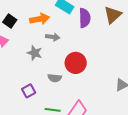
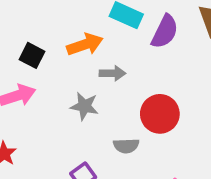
purple semicircle: (85, 18) -> (165, 32), turned 36

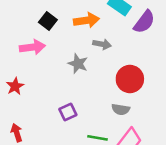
gray semicircle: (126, 146) -> (121, 109), moved

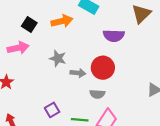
purple semicircle: (144, 22) -> (114, 36), moved, turned 60
gray arrow: (102, 44) -> (78, 73), moved
purple square: (68, 112) -> (52, 110), moved

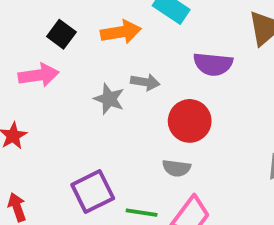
gray arrow: (78, 73) -> (145, 82), moved
purple square: (52, 110) -> (93, 191), size x1.5

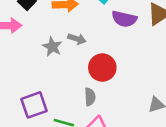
purple semicircle: (213, 64) -> (124, 19), moved
gray semicircle: (176, 168) -> (90, 97), turned -108

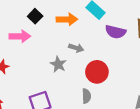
gray star: (52, 47) -> (58, 64), moved

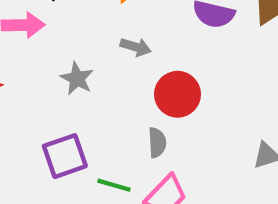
gray star: (58, 64) -> (77, 79), moved

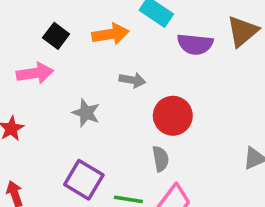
purple square: (65, 156) -> (84, 180), turned -33

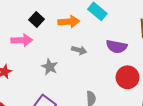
purple semicircle: (195, 44) -> (116, 47), moved
red circle: (173, 116) -> (128, 77), moved

